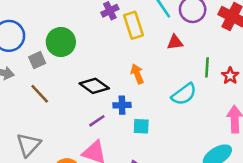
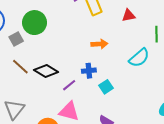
orange arrow: (137, 74) -> (99, 44), turned 112
black diamond: (94, 86) -> (46, 71), moved
cyan square: (141, 126) -> (106, 87), turned -32

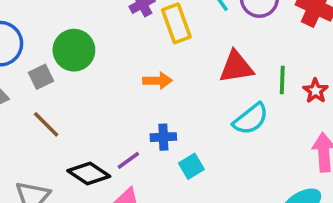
red triangle: (129, 15) -> (236, 67), moved, size x1.5
orange arrow: (99, 44) -> (157, 81), moved
black diamond: (46, 71) -> (89, 173), moved

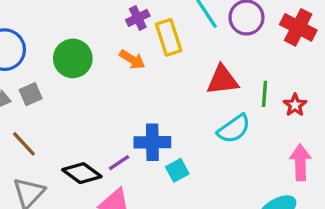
gray square: (41, 77) -> (31, 94), moved
orange arrow: (157, 81) -> (132, 60), moved, turned 30
brown line: (46, 124) -> (24, 144), moved
blue cross: (163, 137) -> (152, 142), size x1.5

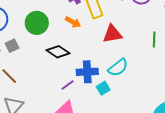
red triangle: (223, 80) -> (112, 34), moved
cyan semicircle: (234, 129) -> (118, 68), moved
black diamond: (82, 173) -> (58, 52), moved

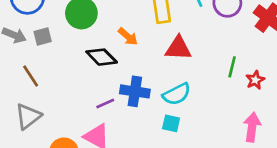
orange arrow: (73, 22) -> (128, 37), moved
cyan square: (103, 88) -> (171, 123), moved, turned 32

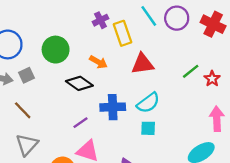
green line: (232, 67) -> (191, 71), turned 48
purple line: (105, 103) -> (80, 123), moved

